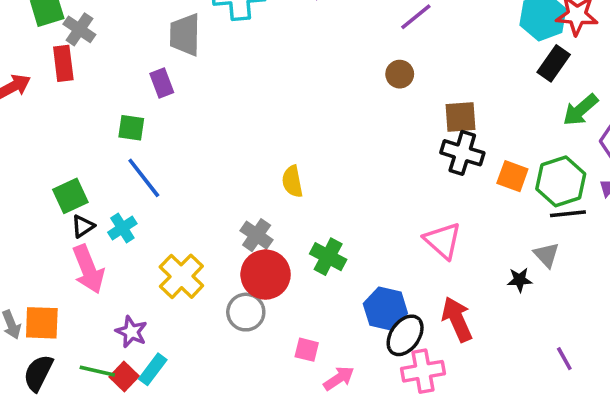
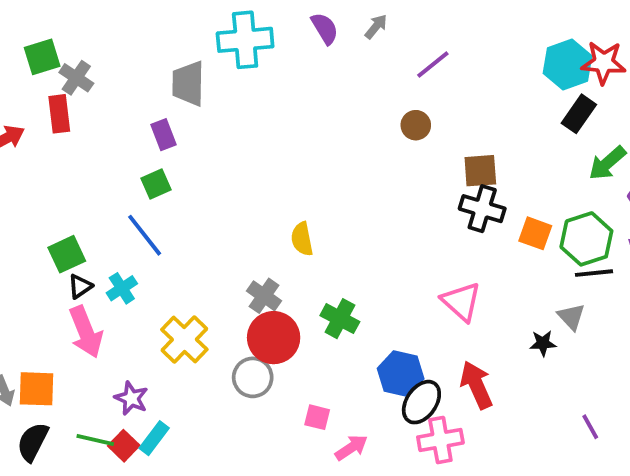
green square: (131, 128) -> (156, 184), moved, turned -32

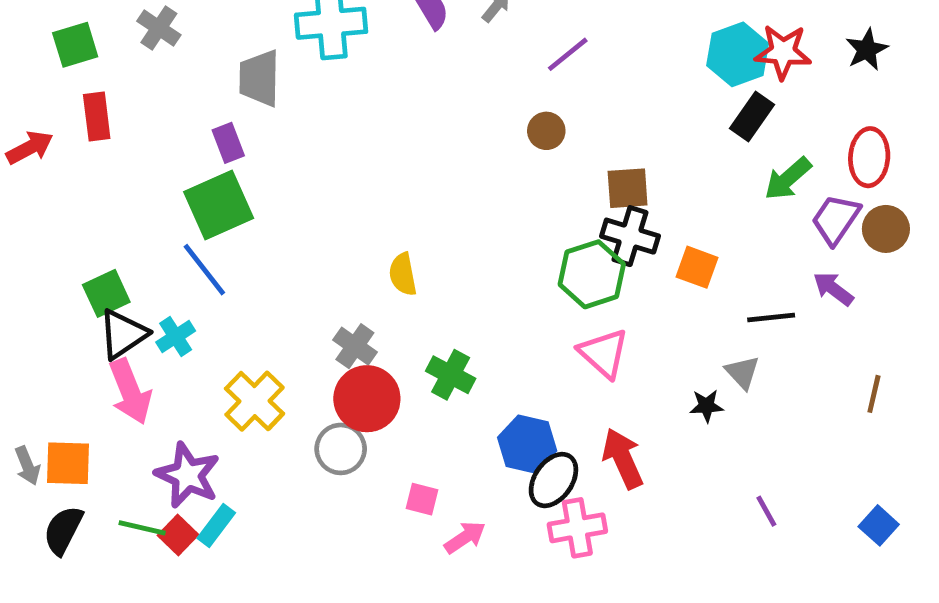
gray cross: (76, 78) -> (159, 28), moved
green square: (156, 184) -> (219, 205), size x1.8
green hexagon: (586, 239) -> (592, 274), moved
black triangle: (80, 286) -> (123, 334), size x1.6
purple star: (131, 398) -> (188, 475), size x1.5

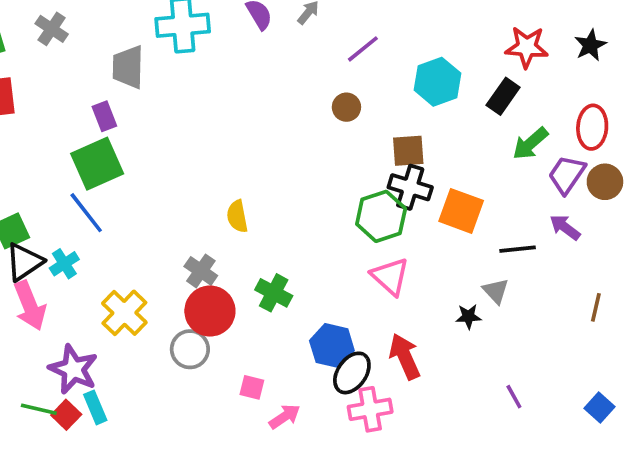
cyan hexagon: (738, 54) -> (437, 82), moved
orange square: (697, 267) -> (461, 211), size x1.4
cyan rectangle: (216, 525) -> (95, 407), turned -60

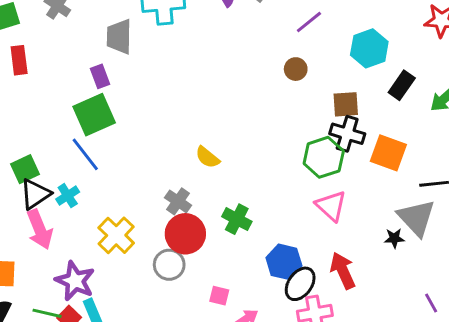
black rectangle: (503, 96) -> (402, 85), moved
yellow semicircle: (237, 216) -> (207, 157), turned -40
gray triangle: (496, 291) -> (416, 218), size x1.8

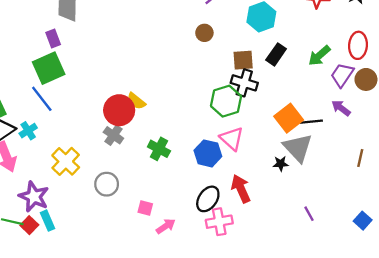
black rectangle: (402, 85) -> (276, 54), moved
orange square: (388, 153) -> (289, 118), moved, turned 32
red circle: (185, 234) -> (119, 110), moved
blue hexagon: (284, 262) -> (208, 153), moved

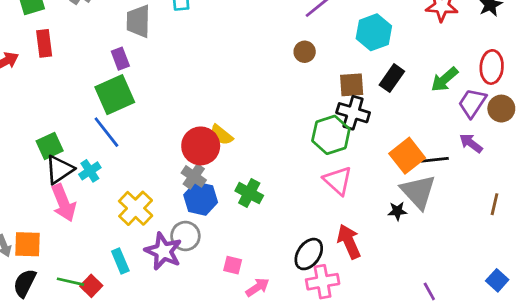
blue hexagon: (208, 153) -> (201, 199), moved
purple star: (34, 197) -> (163, 251), moved
purple line: (309, 214) -> (429, 291), moved
cyan rectangle: (47, 221) -> (120, 261), moved

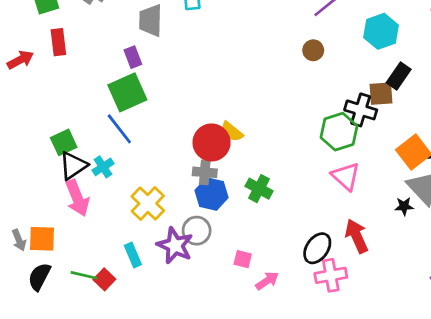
brown square: (352, 85) -> (381, 94), moved
gray cross: (194, 176) -> (205, 172), turned -30

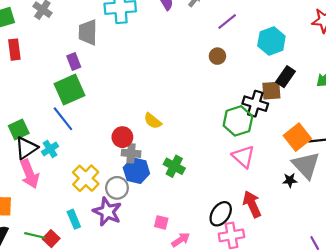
red circle: (212, 142) -> (122, 137), moved, size x0.7
gray circle: (197, 231) -> (117, 188), moved

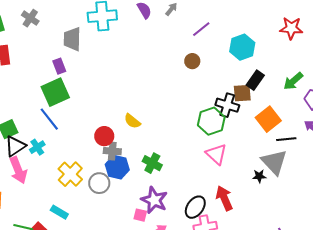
orange square: (297, 137) -> (268, 119), moved
purple star: (107, 212) -> (154, 200), moved
cyan rectangle: (74, 219) -> (59, 212), turned -36

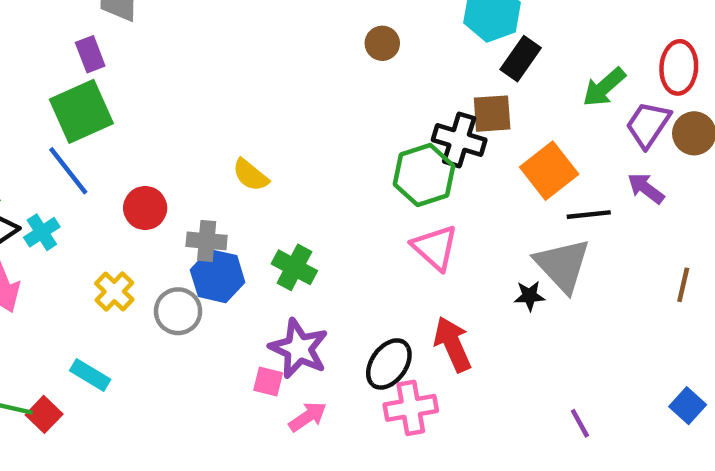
black rectangle: (255, 80) -> (521, 59), moved
red circle: (104, 136) -> (145, 208), moved
yellow cross: (70, 174) -> (114, 291), size x0.7

